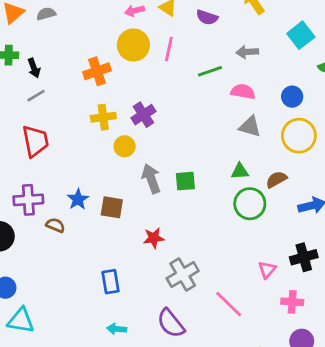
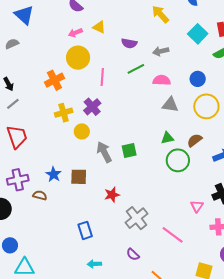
purple semicircle: (207, 17) -> (129, 43), moved
pink line: (169, 49) -> (102, 77), moved
purple semicircle: (171, 323) -> (133, 254), size x0.6

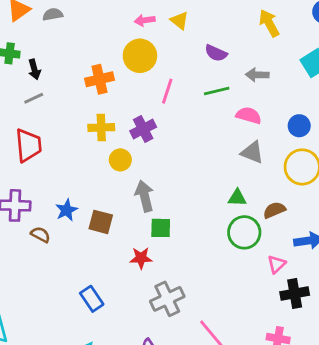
green square: (129, 150) -> (161, 228), moved
pink triangle: (197, 206) -> (276, 264), moved
blue rectangle: (85, 230) -> (92, 299), turned -30

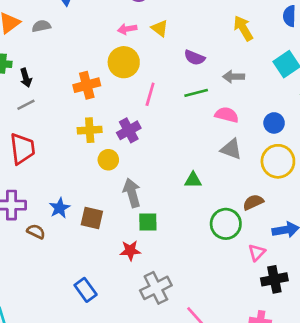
green triangle: (237, 198) -> (193, 180), moved

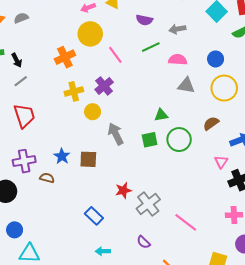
pink line: (150, 94) -> (115, 55), turned -42
green square: (148, 222) -> (150, 140), moved
green circle: (226, 224) -> (179, 140), moved
red star: (130, 251) -> (123, 190), moved

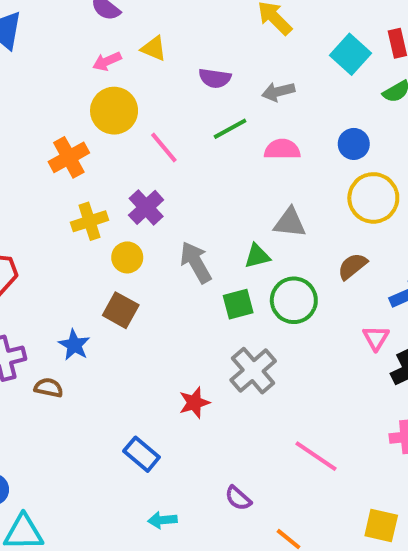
gray triangle: (186, 86) -> (290, 223), moved
gray arrow: (116, 134) -> (196, 262), moved
brown square: (88, 159) -> (121, 310), moved, turned 30
gray cross: (148, 204) -> (253, 371), moved

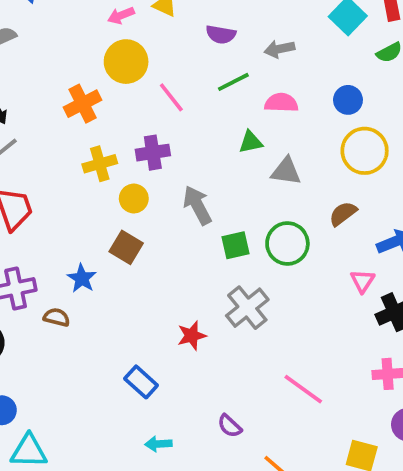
purple cross: (146, 207) -> (153, 153), turned 32
green triangle: (257, 256) -> (251, 142), moved

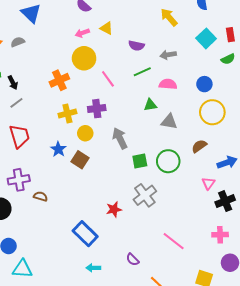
blue star: (82, 278) -> (58, 149), moved
blue rectangle: (141, 382) -> (85, 234), size x1.4

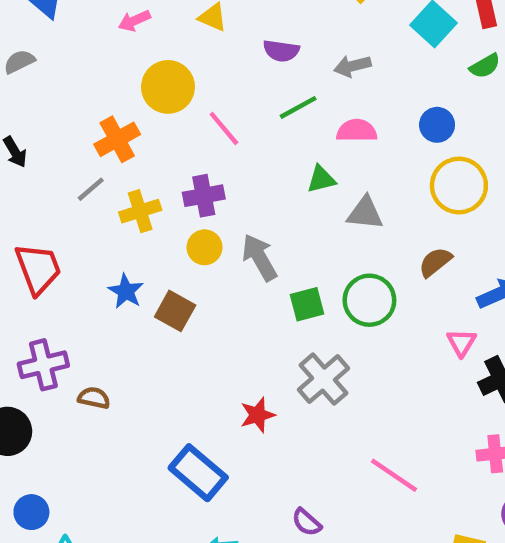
pink arrow: (82, 33) -> (134, 21), moved
gray line: (16, 103) -> (91, 189), moved
yellow circle: (85, 133) -> (205, 247), moved

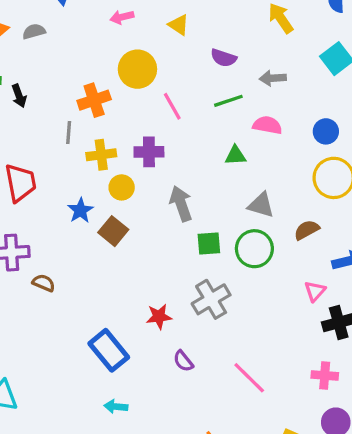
gray line: (91, 189) -> (69, 132), turned -55
gray triangle: (365, 213) -> (261, 205), moved
yellow circle: (205, 247) -> (122, 187), moved
purple semicircle: (307, 522) -> (183, 361), moved

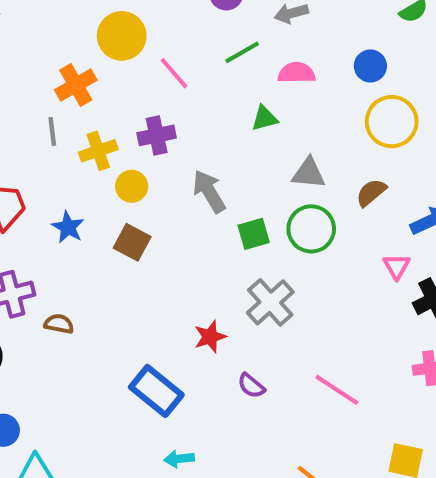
blue star: (80, 210) -> (68, 227), moved

